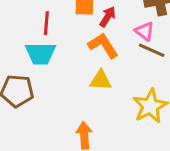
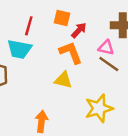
pink triangle: (145, 31) -> (106, 48), turned -35

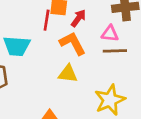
red line: (29, 26) -> (47, 20), moved
brown line: (109, 64) -> (115, 51), turned -30

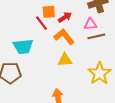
red arrow: (78, 18) -> (65, 17), turned 32
red line: (47, 20) -> (42, 23), turned -35

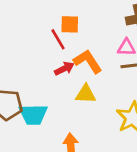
red arrow: (65, 17) -> (64, 69), moved
cyan trapezoid: (23, 46) -> (33, 114), moved

